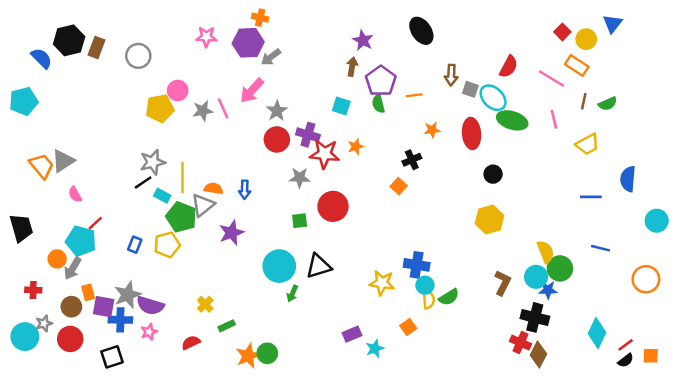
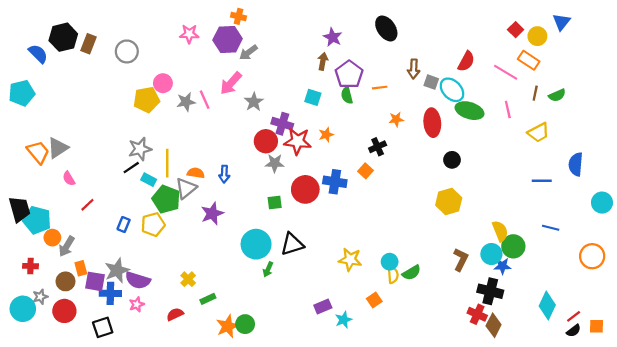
red circle: (277, 139) -> (266, 141), moved
cyan pentagon: (81, 241) -> (37, 220), moved
blue cross: (417, 265) -> (335, 182), moved

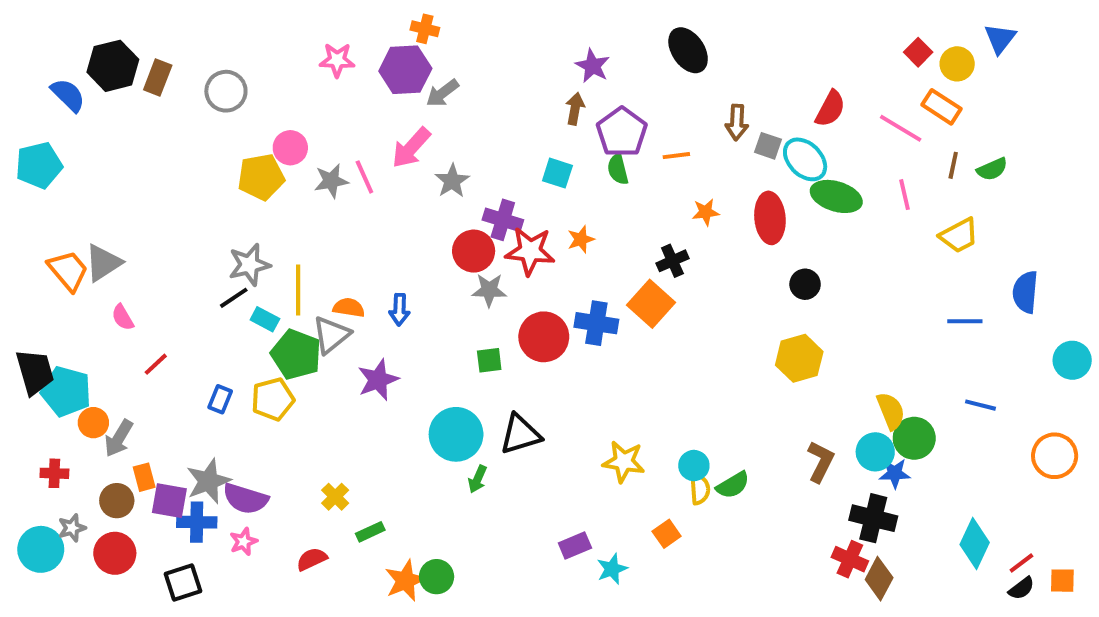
orange square: (366, 171) -> (651, 304), size x1.6

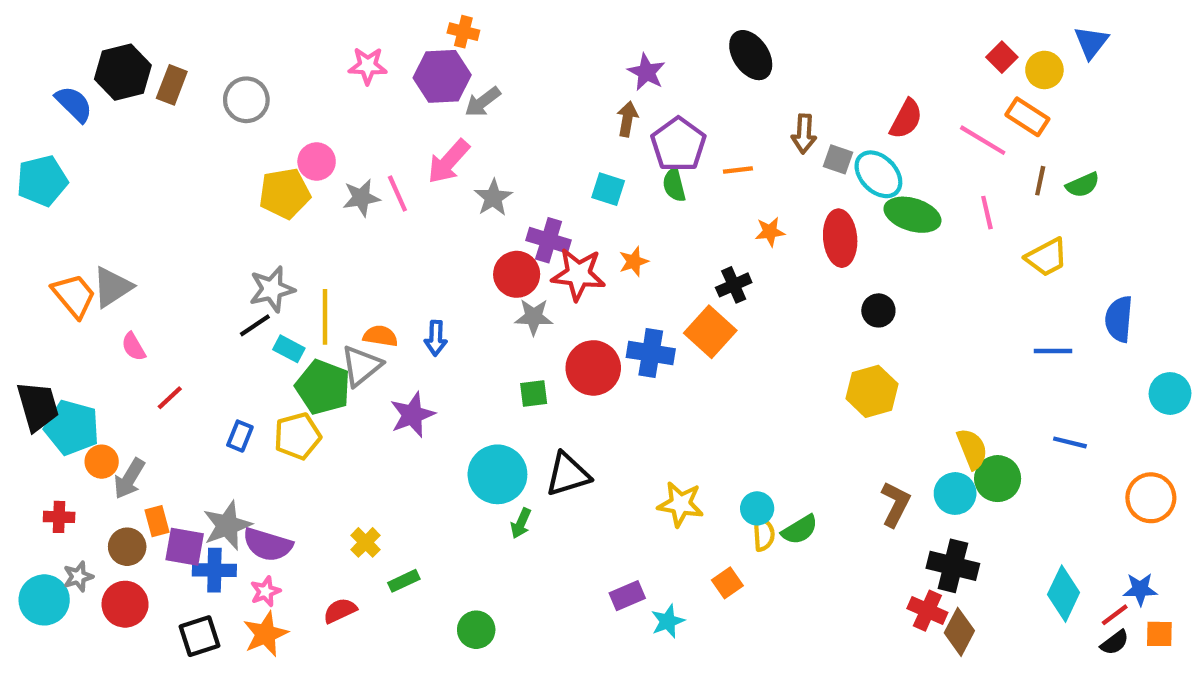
blue star: (895, 473) -> (1140, 589), moved
orange star: (405, 581) -> (265, 634), moved

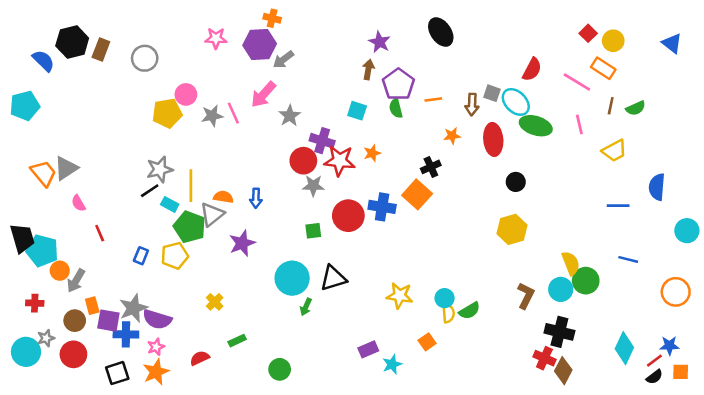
blue triangle: (1091, 42) -> (672, 43), moved, turned -30
brown arrow: (804, 134) -> (472, 104), moved
red line: (170, 398) -> (100, 233), turned -70
yellow cross: (366, 542) -> (215, 302), moved

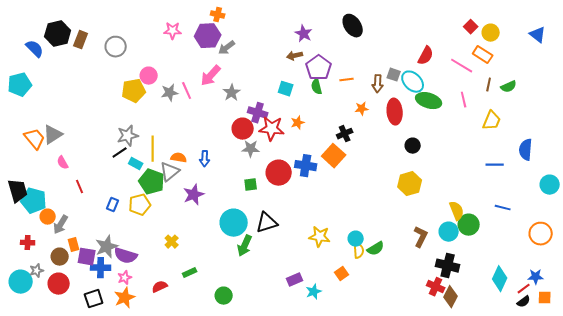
brown arrow: (368, 69) -> (295, 56), turned -112
yellow trapezoid: (614, 151) -> (492, 121), turned -40
green arrow: (306, 307) -> (245, 246), size x1.5

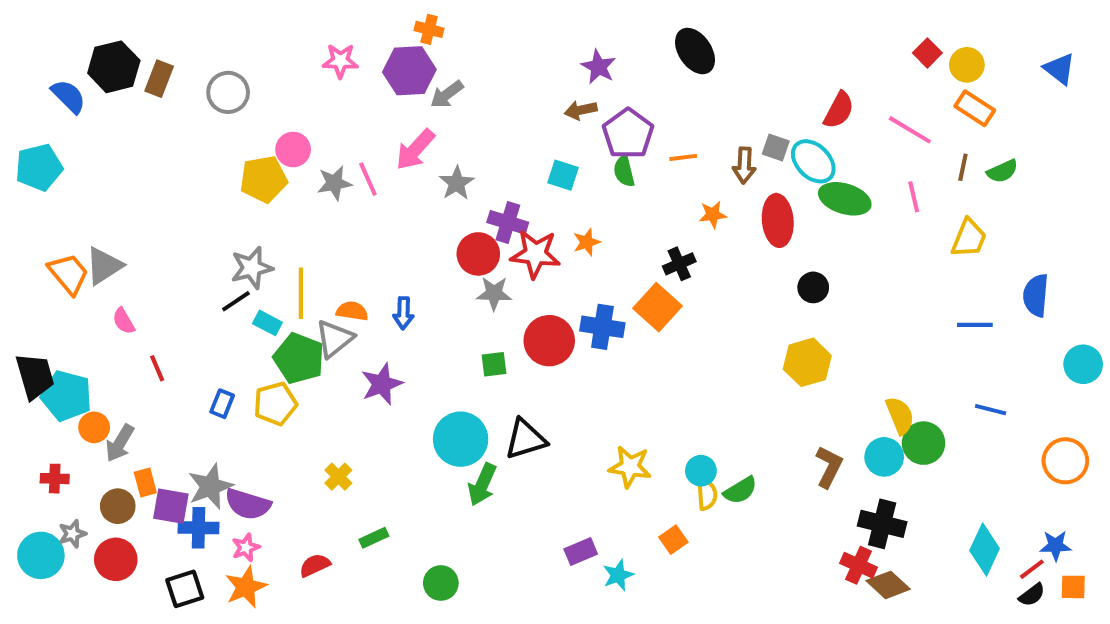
orange rectangle: (483, 55) -> (975, 108), moved
brown diamond: (451, 297) -> (888, 585), turned -75

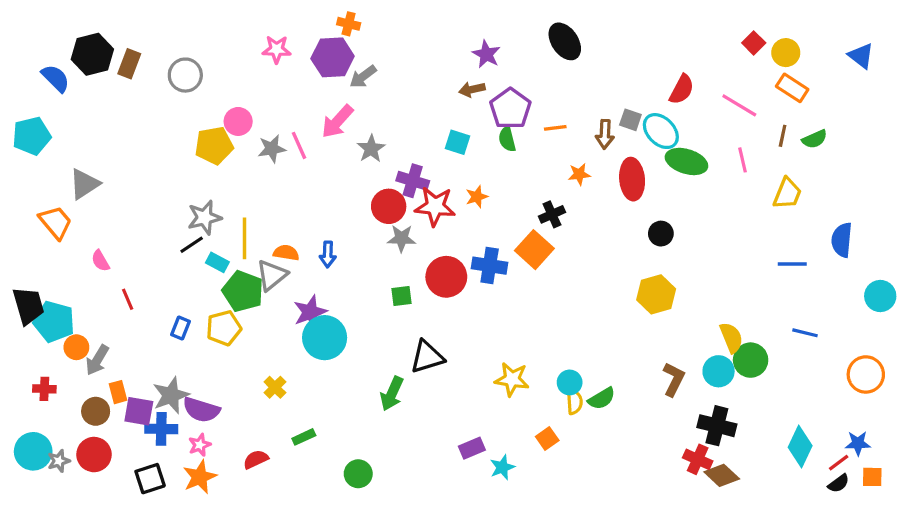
gray triangle: (104, 266) -> (84, 184), moved
cyan circle: (461, 439) -> (325, 338), moved
gray star: (72, 534) -> (59, 461), moved

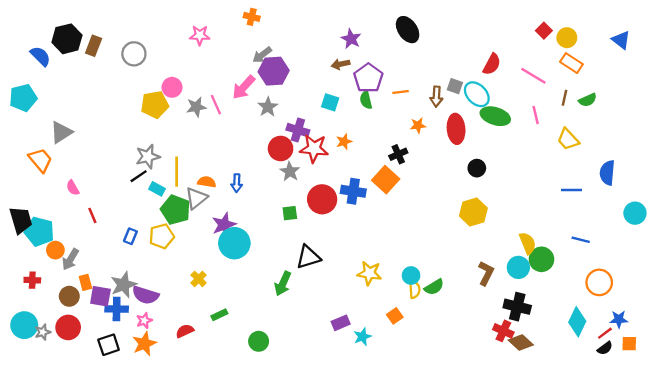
purple hexagon: (333, 57) -> (274, 71), moved
yellow trapezoid: (787, 194) -> (568, 139), turned 115
gray star: (401, 238) -> (290, 172), turned 30
orange circle: (866, 374) -> (599, 282), moved

